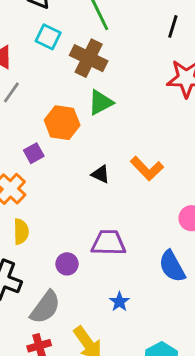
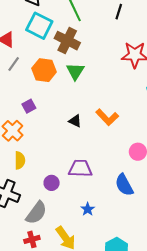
black line: (173, 26) -> (119, 12), moved
cyan square: (48, 37) -> (39, 26), size x1.5
green triangle: (100, 102) -> (75, 71), turned -30
orange hexagon: (62, 123) -> (44, 70), moved

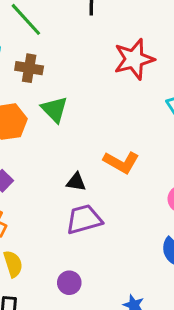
brown cross: (67, 41) -> (29, 68), size x0.7
purple trapezoid: (80, 168) -> (84, 219), moved

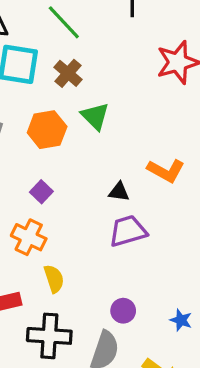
brown cross: (29, 68) -> (68, 73), turned 32
purple circle: (69, 283) -> (123, 311), moved

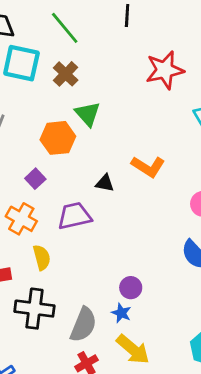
orange hexagon: (47, 130) -> (58, 138), moved
purple trapezoid: (128, 231) -> (74, 216), moved
purple circle: (123, 311) -> (131, 288), moved
blue star: (181, 320) -> (121, 313), moved

